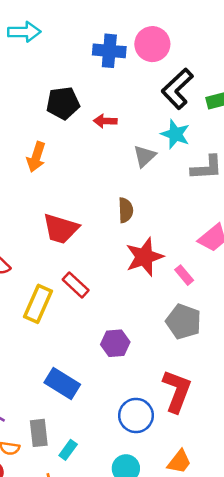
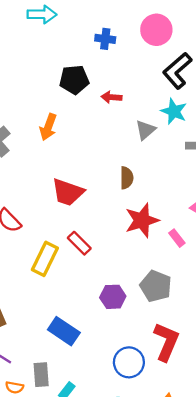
blue cross: (109, 51) -> (105, 39), moved, size x0.7
gray pentagon: (184, 322) -> (156, 286), moved

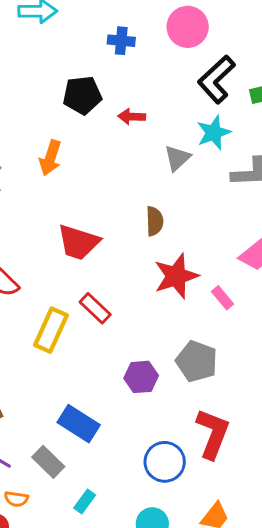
cyan star: (174, 111) -> (214, 133), turned 30
gray rectangle: (41, 375) -> (48, 462), moved, turned -40

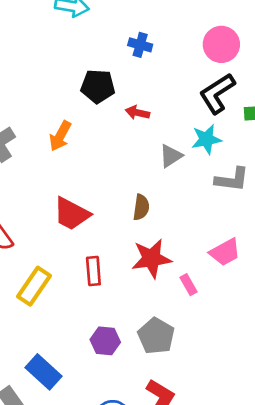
pink circle: (188, 27) -> (221, 44), moved
red rectangle: (95, 308) -> (93, 271), moved, turned 32

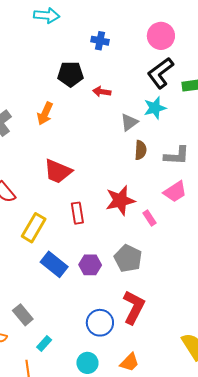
gray L-shape: (232, 179) -> (177, 156), moved
brown semicircle: (141, 207) -> (141, 150), moved
blue rectangle: (44, 372) -> (54, 264), moved

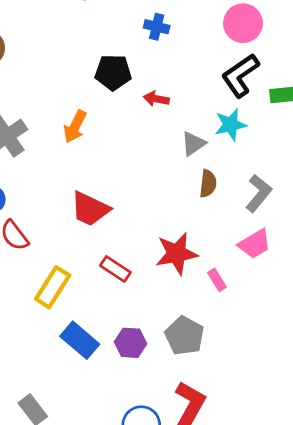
gray L-shape: (177, 156) -> (259, 193), turned -56
red rectangle: (77, 213) -> (115, 269), turned -50

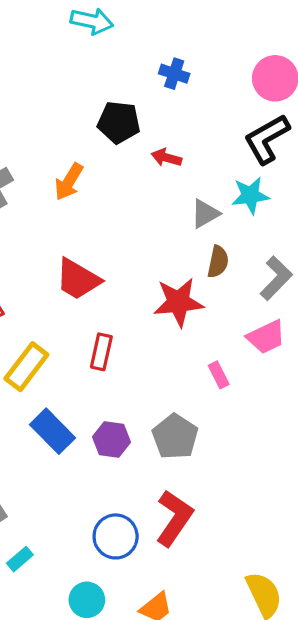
red star: (177, 253) -> (178, 302), moved
red rectangle: (115, 269) -> (101, 352), turned 64

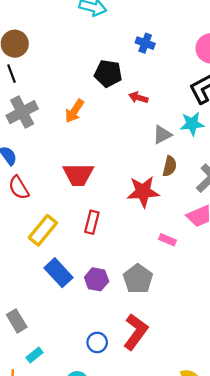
red trapezoid: (78, 279) -> (78, 175), turned -32
pink rectangle: (219, 375) -> (168, 240), turned -42
blue circle: (116, 536) -> (97, 342), size x0.7

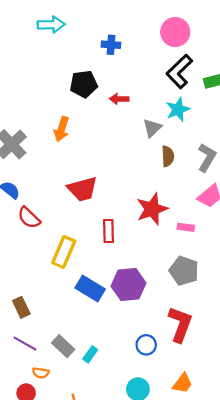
red star: (143, 192) -> (152, 209), moved
purple hexagon: (97, 279) -> (128, 285), size x1.4
gray pentagon: (138, 279) -> (184, 271), moved
cyan rectangle: (34, 355) -> (90, 354), moved

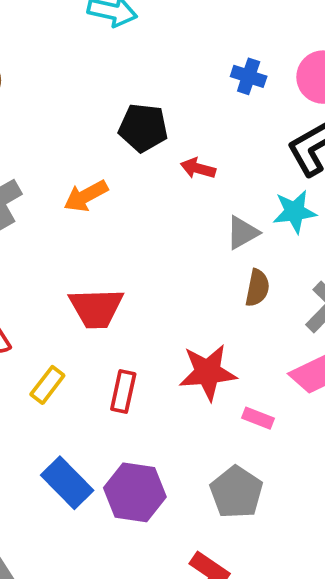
blue cross: (111, 45) -> (249, 76), moved
orange arrow: (62, 129) -> (86, 196), turned 30
yellow rectangle: (64, 252) -> (47, 385), moved, size x0.7

